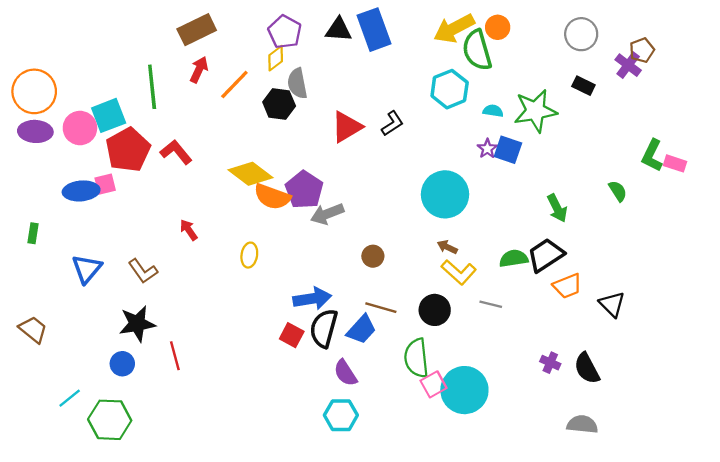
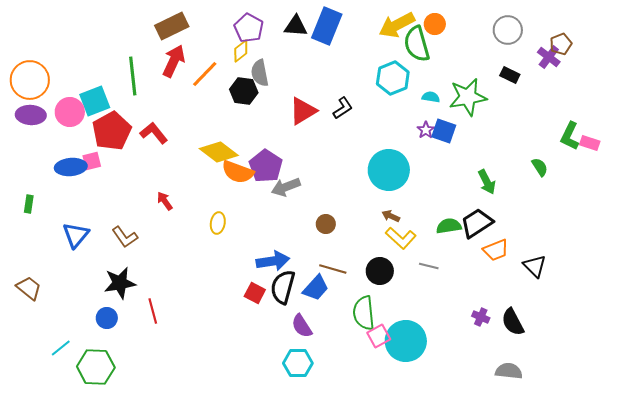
blue rectangle: (374, 30) -> (327, 26), turned 42
red arrow: (199, 70) -> (174, 61), size x1.4

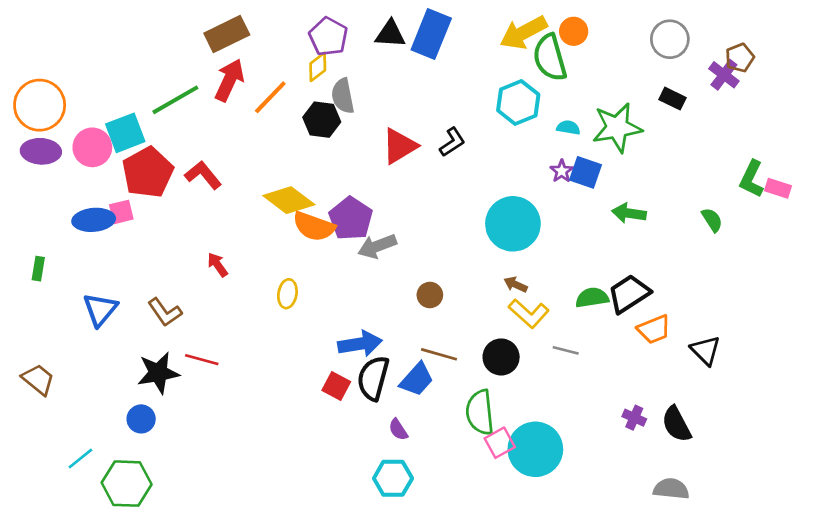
green line: (133, 76) -> (175, 100), turned 66
green arrow: (487, 182) -> (629, 213), moved, turned 125
red line: (153, 311) -> (202, 360), moved, turned -60
purple semicircle: (302, 326) -> (398, 430), size x0.7

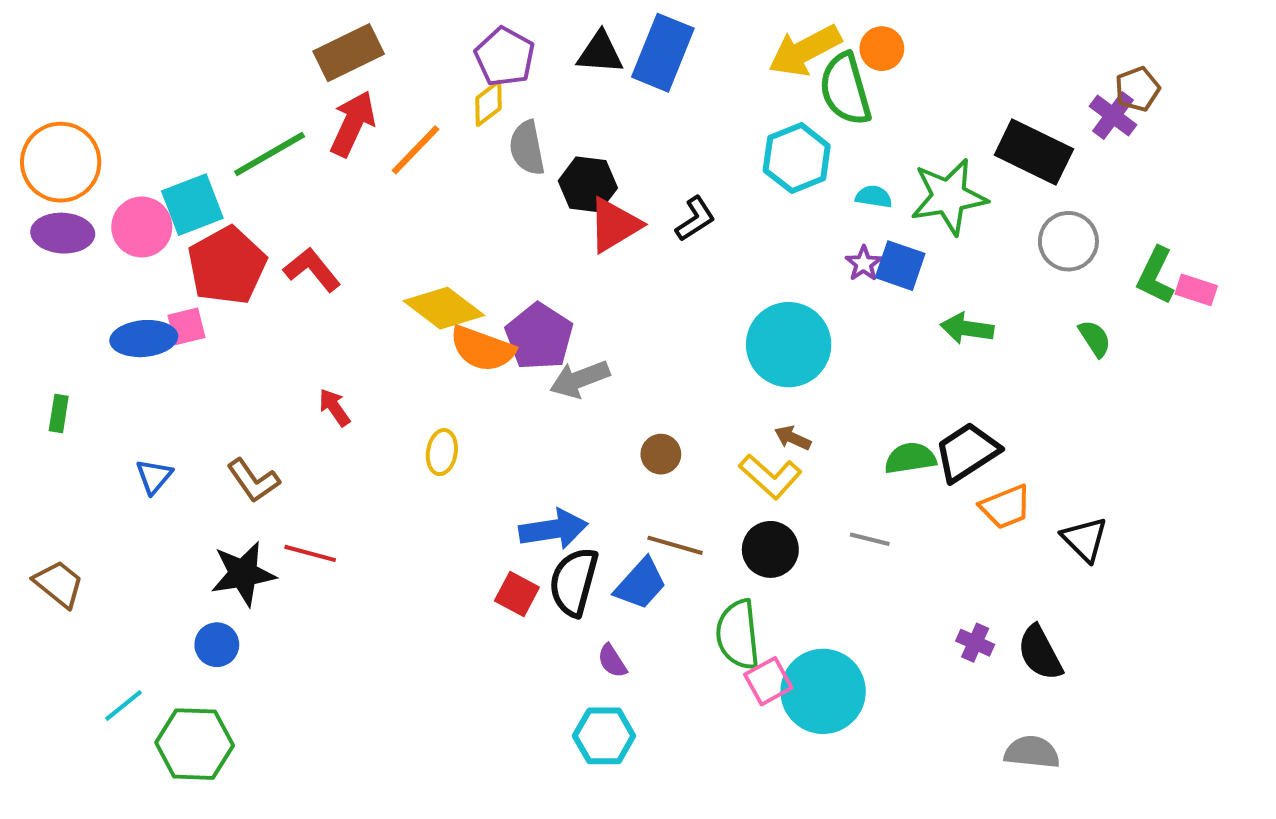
gray circle: (670, 39) -> (1068, 241), moved
black rectangle: (672, 99) -> (1034, 152), size x1.8
black hexagon: (322, 120) -> (588, 184), moved
blue triangle: (100, 310) -> (154, 476), size x0.7
yellow L-shape: (529, 313) -> (770, 476), moved

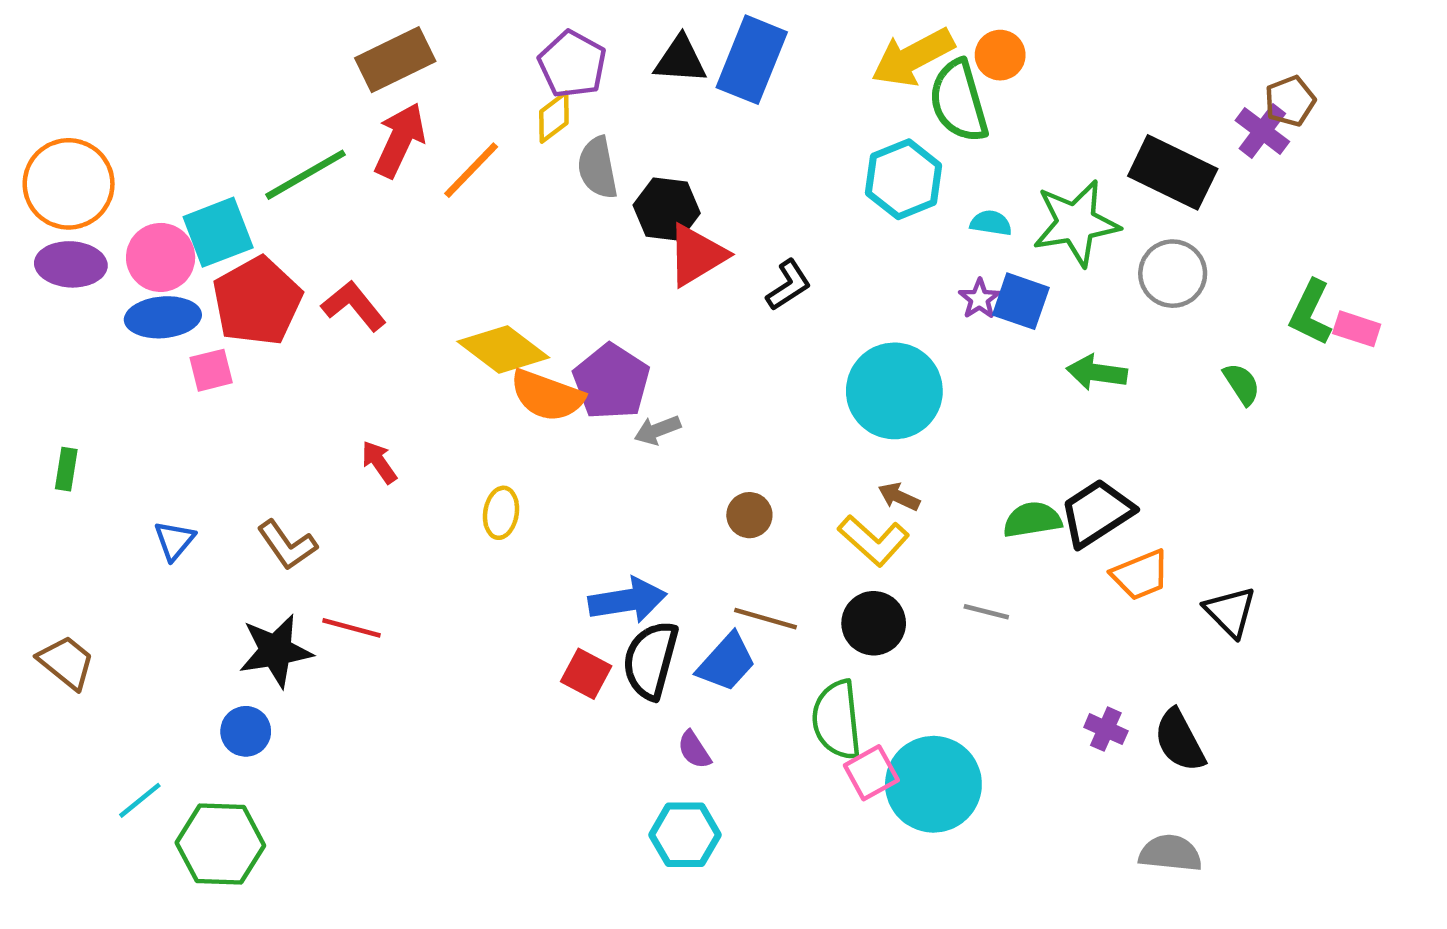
black L-shape: (695, 219) -> (789, 285), moved
gray circle: (1068, 241) -> (1173, 274), moved
blue ellipse: (144, 339) -> (163, 317), moved
gray arrow: (580, 379) -> (657, 430), size x0.7

